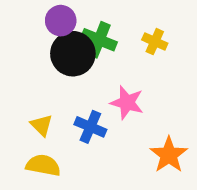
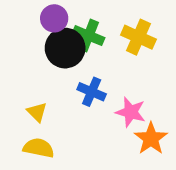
yellow cross: (155, 42) -> (138, 37), size x1.5
pink star: (127, 103) -> (131, 112), moved
blue cross: (90, 127) -> (92, 92), moved

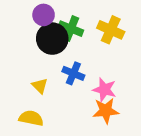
yellow triangle: (37, 112) -> (40, 86), moved
orange star: (151, 139) -> (106, 111), moved, turned 30

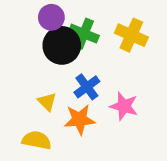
blue cross: (73, 73) -> (87, 87), turned 30
orange star: (106, 111) -> (80, 119), moved

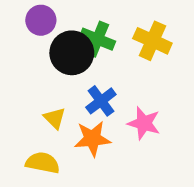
purple circle: (51, 17) -> (41, 20), moved

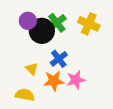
purple circle: (41, 20) -> (28, 21), moved
green cross: (98, 39) -> (57, 23), turned 30
pink star: (144, 123) -> (76, 80), moved, turned -30

